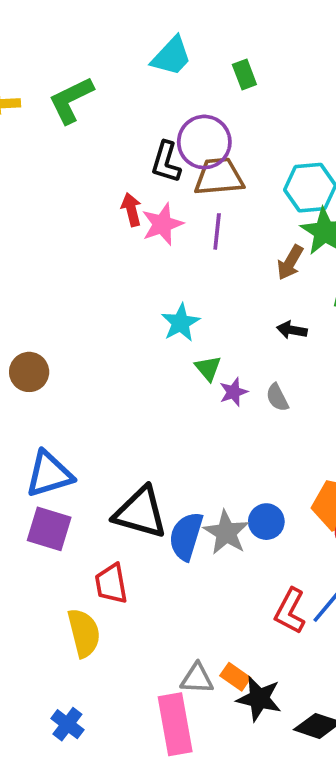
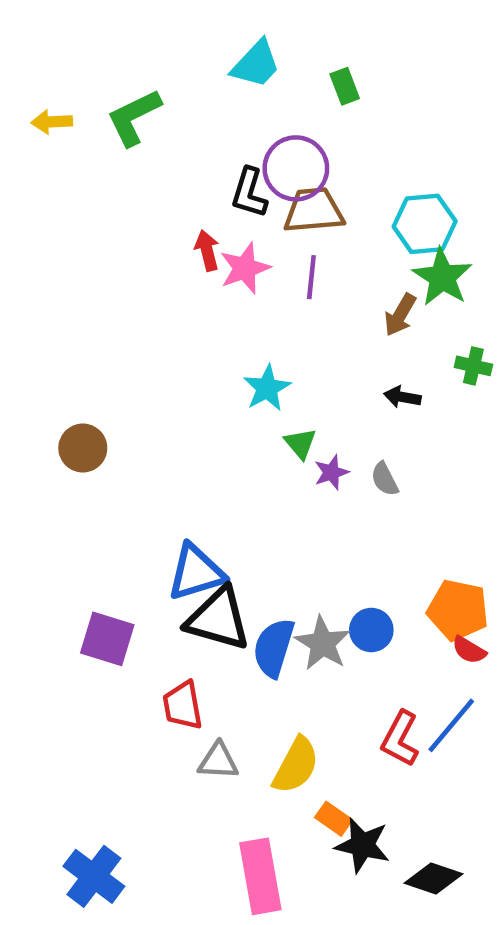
blue triangle: (49, 474) -> (196, 572), moved
yellow semicircle: (84, 633) -> (296, 765), moved, turned 42
gray triangle: (197, 679) -> (218, 761), moved
blue cross: (67, 724) -> (94, 876), moved, size x1.5

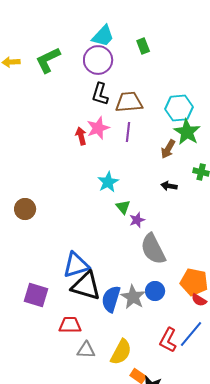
purple circle: (296, 168) -> (98, 60), moved
red arrow: (207, 250) -> (81, 136), moved
gray semicircle: (385, 479) -> (153, 249), moved, size x2.0
red trapezoid: (183, 705) -> (70, 325), turned 100

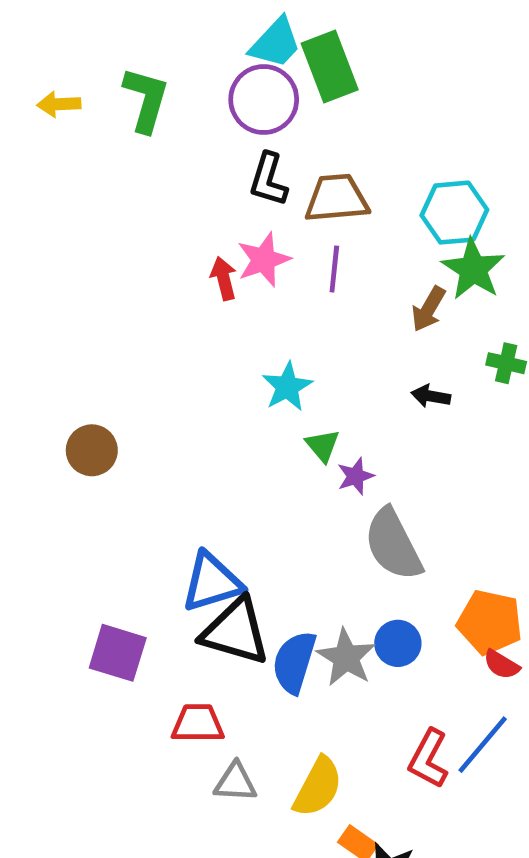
green rectangle: (143, 46) -> (330, 67), moved, size x1.8
green L-shape: (48, 60) -> (146, 100), turned 132

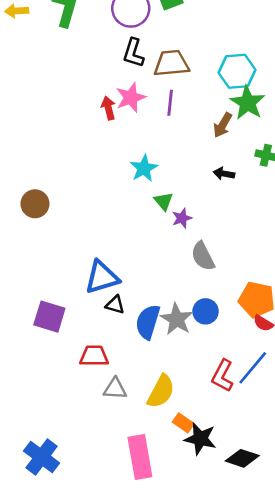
gray semicircle: (393, 544) -> (203, 256), size x0.7
black triangle: (235, 632) -> (115, 305), size x0.5

